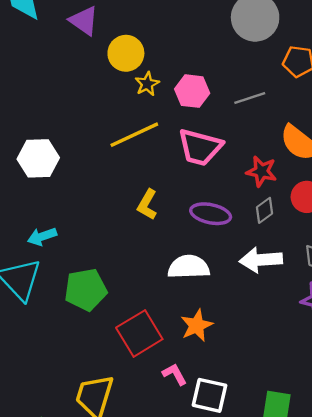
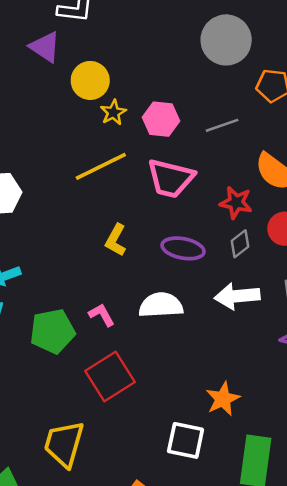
orange star: (197, 325) -> (223, 399), moved
pink L-shape: (175, 374) -> (102, 315), moved

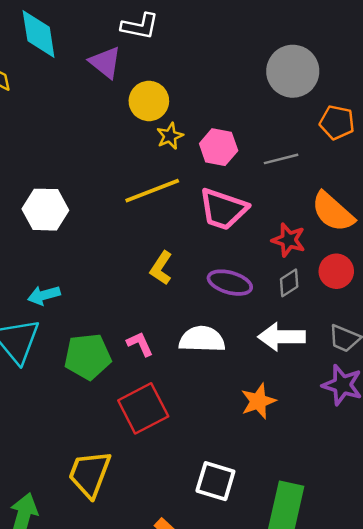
orange star: (223, 399) -> (258, 401), moved

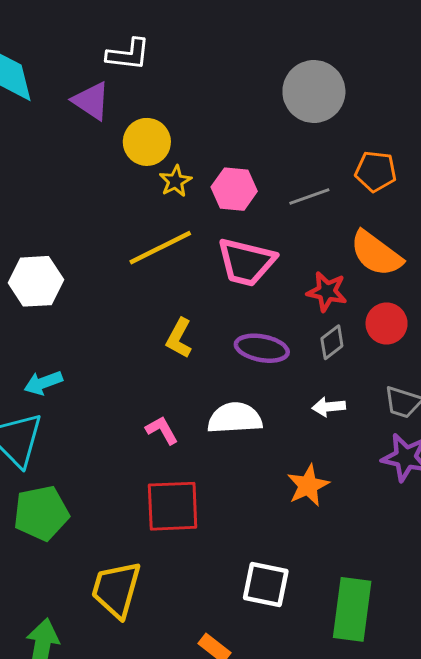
orange pentagon: (337, 122) -> (376, 171), moved
white arrow: (282, 337) -> (329, 407), size x0.6
green pentagon: (88, 357) -> (41, 513), moved
red square: (143, 408) -> (173, 506), turned 30

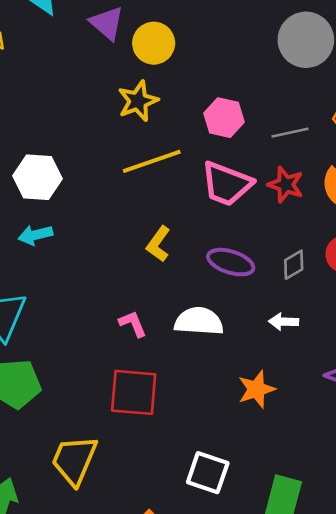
yellow circle: (147, 142) -> (154, 43), moved
yellow star: (175, 181) -> (138, 101), moved, size x1.4
red star: (327, 292) -> (286, 185), moved
cyan arrow: (43, 383) -> (35, 235), moved

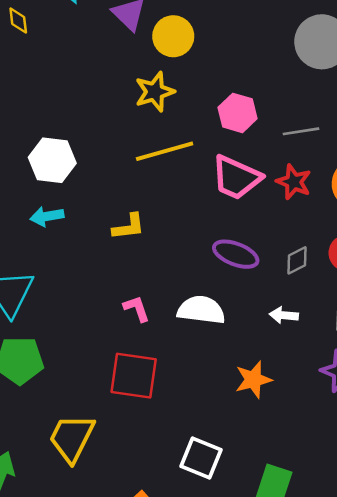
yellow L-shape: (158, 244) -> (129, 227), moved, turned -136

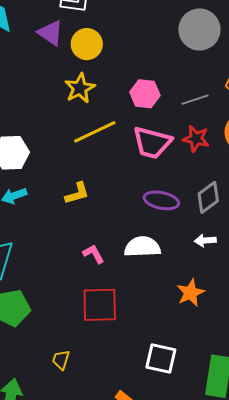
gray diamond: (297, 260) -> (208, 197), size x1.4
yellow trapezoid: (72, 438) -> (61, 360), size x0.5

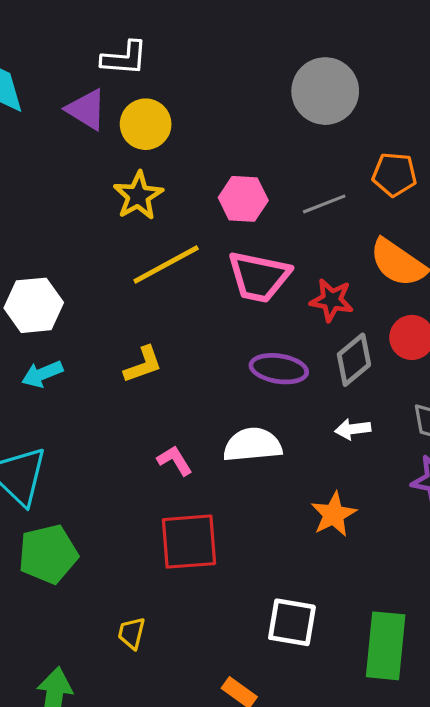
red star: (196, 139) -> (332, 300), moved

